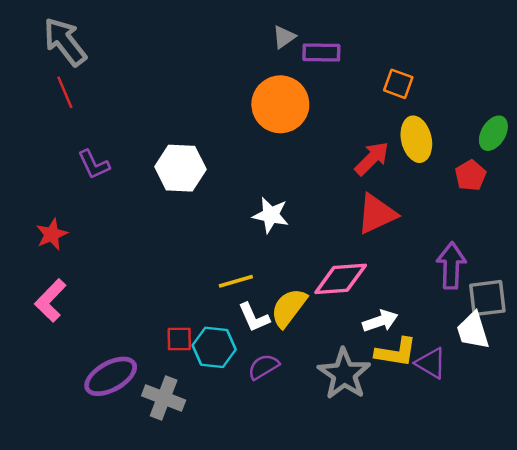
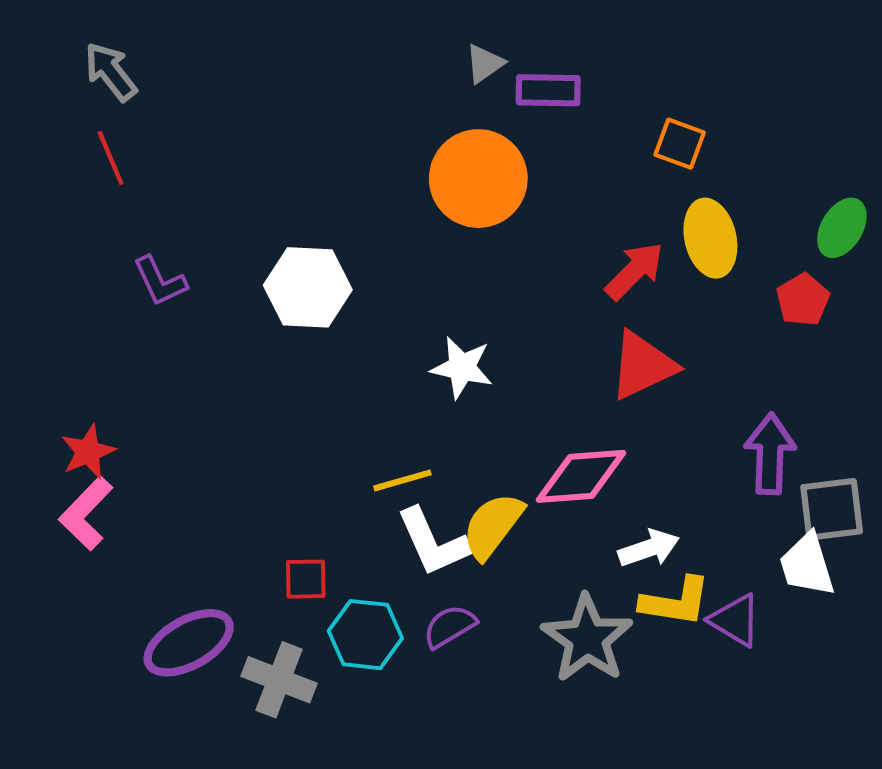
gray arrow: (65, 42) -> (111, 72), size x0.7
red star: (52, 234) -> (88, 452), moved
white L-shape: (254, 317) -> (433, 542), size x1.4
cyan hexagon: (214, 347) -> (365, 635), moved

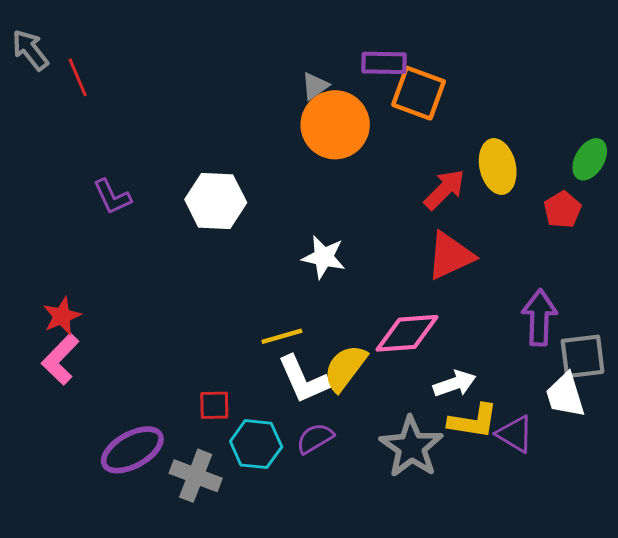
gray triangle: (484, 63) -> (315, 86), moved
gray arrow: (111, 72) -> (30, 50), moved
orange square: (680, 144) -> (419, 93), moved, size x1.5
red line: (111, 158) -> (78, 77), moved

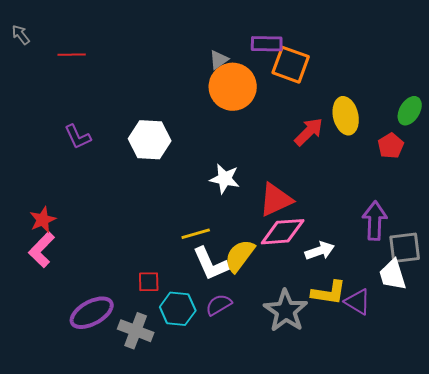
gray arrow: (30, 50) -> (21, 35), size x0.7
red line: (78, 77) -> (72, 55), moved, turned -68
red triangle: (450, 256) -> (276, 200), moved
white arrow: (455, 384) -> (320, 251), moved

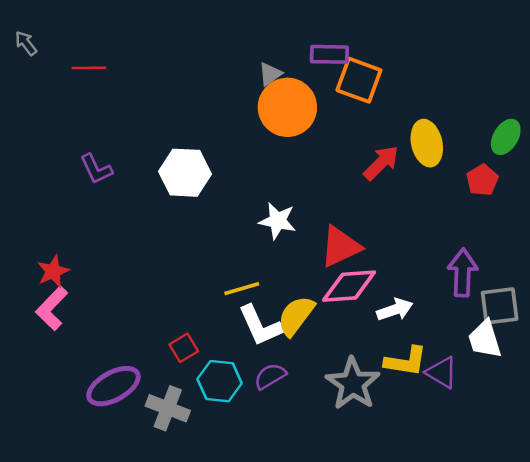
red square: (149, 282) -> (184, 348), turned -30

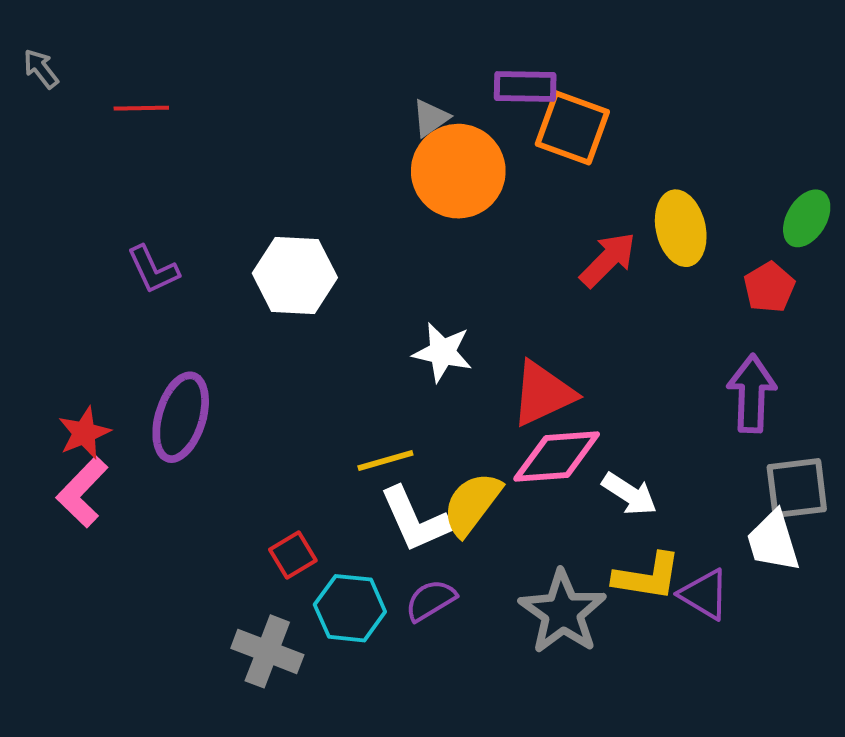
purple arrow: (463, 273) -> (752, 394), moved
white arrow: (395, 310) -> (630, 494), turned 52
purple ellipse: (113, 386) -> (181, 417), moved, turned -44

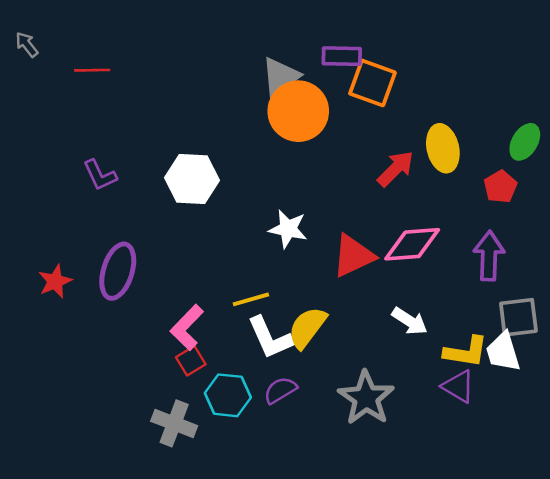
gray triangle: (431, 118) -> (280, 77), size x1.6
pink diamond: (557, 457) -> (412, 244), moved
pink L-shape: (82, 492) -> (187, 327), moved
yellow L-shape: (647, 577) -> (466, 352), moved

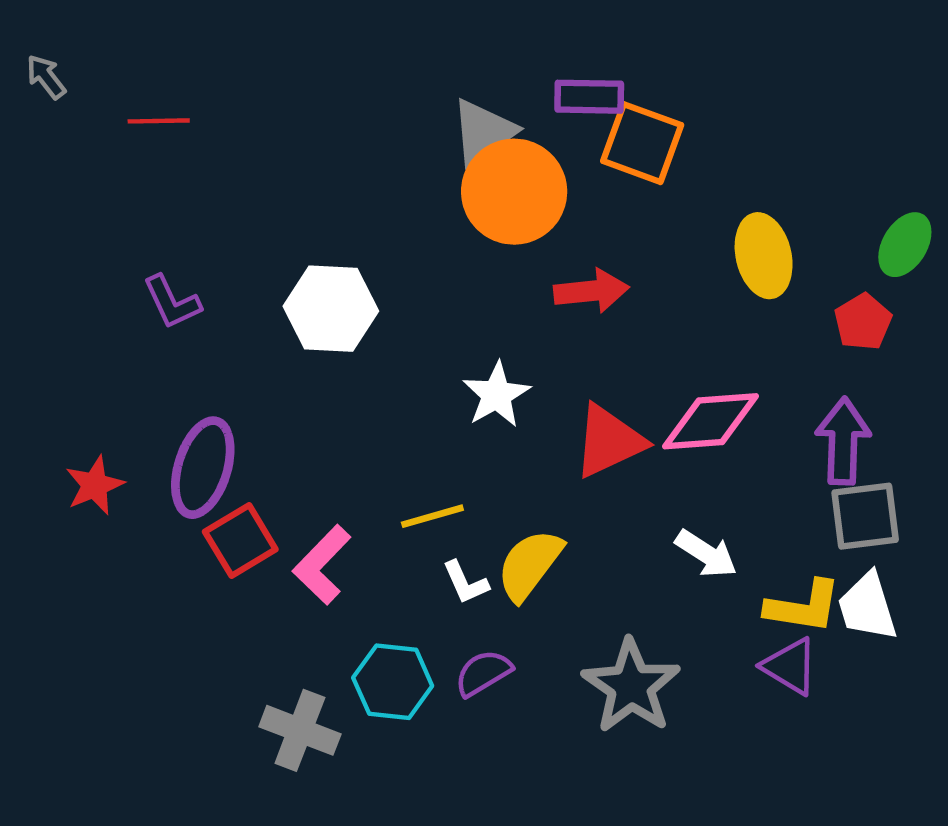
red arrow: (396, 169) -> (591, 291), moved, turned 39
white star: (288, 229) -> (496, 395), turned 30
gray square: (518, 317) -> (865, 516), moved
white L-shape: (270, 338) -> (466, 582), size x0.6
red square: (191, 361) -> (240, 540), moved, size x1.4

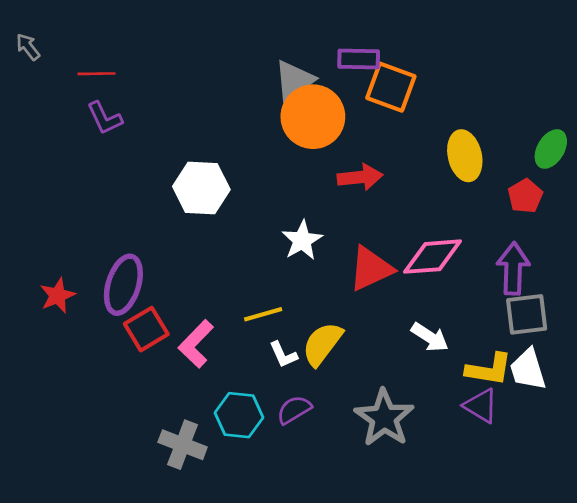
purple L-shape: (172, 302) -> (105, 118), moved

